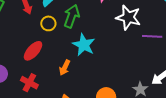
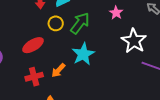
red cross: (29, 83) -> (34, 77), moved, turned 30

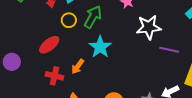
white star: (134, 41) -> (149, 27), turned -30
red cross: (34, 77) -> (54, 76), turned 36

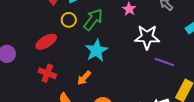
orange arrow: (78, 66) -> (84, 78), moved

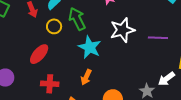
green arrow: (93, 20) -> (77, 19), turned -45
white star: (147, 37) -> (122, 30), moved

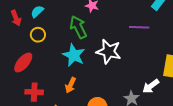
green arrow: (77, 19) -> (78, 27), moved
white star: (122, 30) -> (109, 52), moved, turned 30
purple line: (158, 38) -> (139, 27), moved

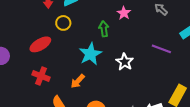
green arrow: (78, 27) -> (104, 29), size x0.7
white star: (109, 52) -> (125, 62), size x0.7

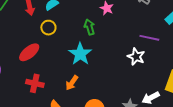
white star: (125, 62) -> (136, 57), moved

